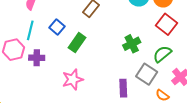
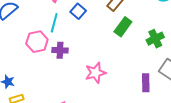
blue square: (57, 27) -> (78, 11), moved
green rectangle: (77, 43) -> (123, 27), moved

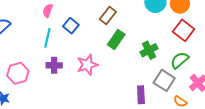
pink hexagon: (37, 42) -> (18, 73), moved
pink star: (95, 73) -> (87, 65), moved

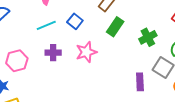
blue square: (71, 26) -> (75, 21), moved
cyan line: (47, 38) -> (46, 25), turned 54

